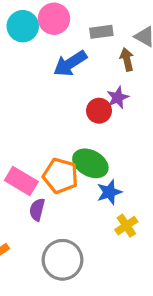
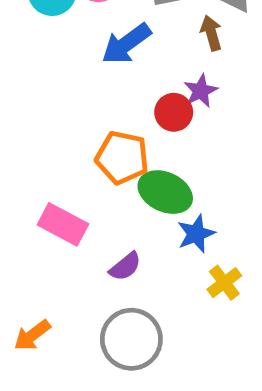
orange pentagon: (60, 176) -> (122, 157), moved
purple semicircle: (37, 210) -> (125, 267), moved, turned -140

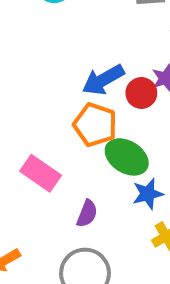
blue arrow: (126, 44) -> (103, 80), moved
purple semicircle: (125, 267) -> (87, 214), turned -36

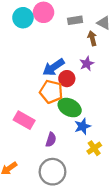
red circle: (141, 93) -> (67, 79), moved

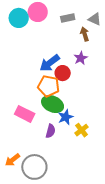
green ellipse: (70, 108) -> (53, 104), moved
blue star: (83, 126) -> (66, 117), moved
yellow cross: (94, 148) -> (81, 130), moved
gray circle: (52, 172) -> (34, 167), moved

